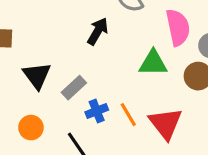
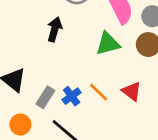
gray rectangle: (74, 88) -> (45, 97), moved
red triangle: (166, 123) -> (132, 91), size x0.7

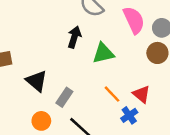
green triangle: (108, 44) -> (103, 53), moved
blue cross: (72, 96) -> (129, 115), moved

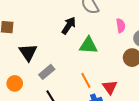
pink semicircle: (134, 20) -> (121, 26), size x0.6
orange circle: (41, 121) -> (15, 83), moved

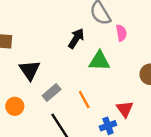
pink semicircle: (121, 26) -> (121, 33), moved
orange line: (86, 80) -> (84, 100), moved

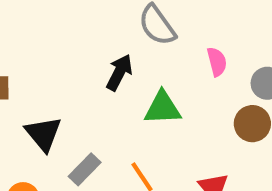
pink semicircle: (121, 33) -> (217, 62), moved

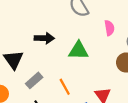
black arrow: (119, 72) -> (44, 38), moved, turned 60

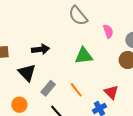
black arrow: (44, 38) -> (41, 49), moved

